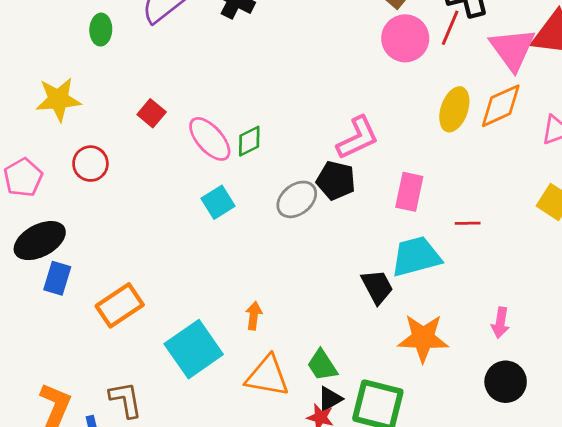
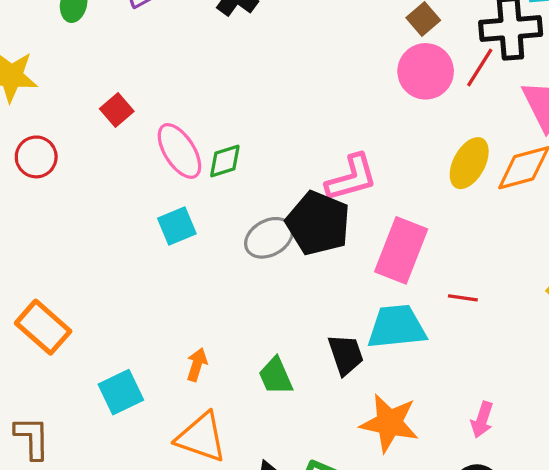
black pentagon: (336, 180) -> (318, 223), size x1.4
pink rectangle: (409, 192) -> (401, 250), size x1.4
orange rectangle: (120, 305) -> (43, 327), turned 66
cyan square: (194, 349) -> (121, 392), size x0.7
green trapezoid: (322, 365) -> (276, 376), moved

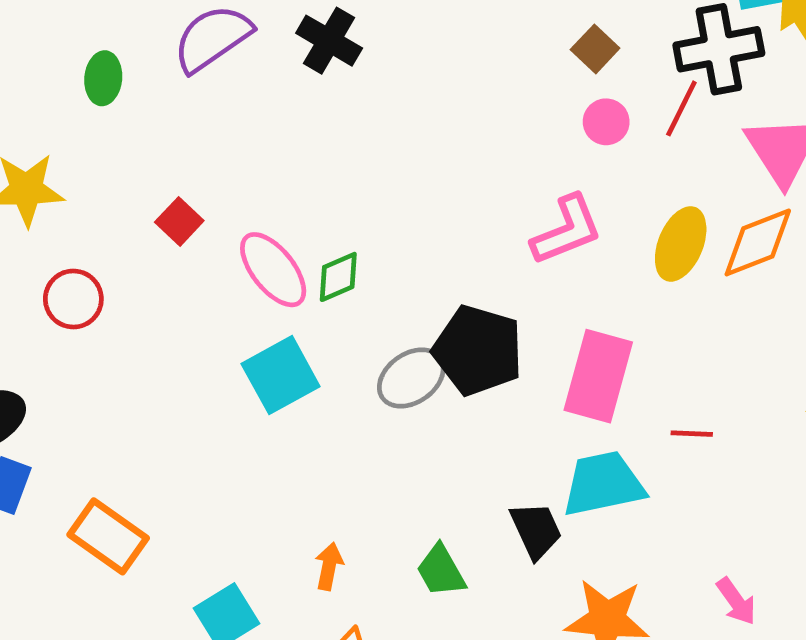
pink circle: (426, 71) -> (606, 122), size x0.6
pink L-shape: (351, 178) -> (567, 230), moved
cyan square: (177, 226) -> (281, 375), size x1.4
pink arrow: (482, 420) -> (736, 601), turned -48

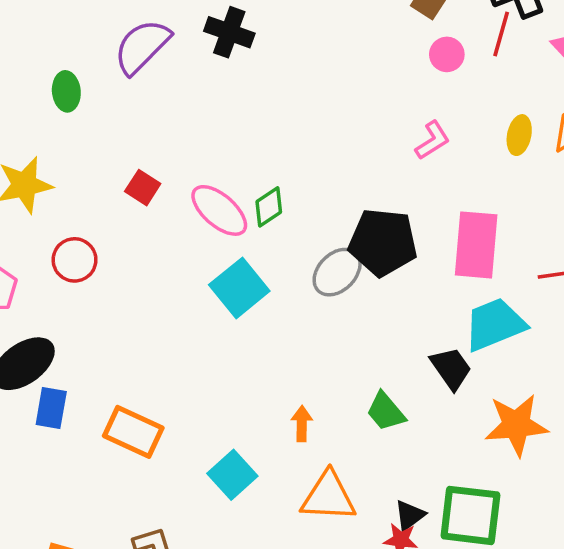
pink L-shape: (567, 230) -> (432, 140), size x0.7
yellow ellipse: (681, 244) -> (519, 135), size x0.7

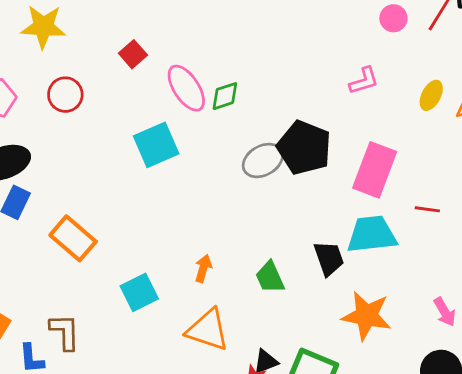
cyan square: (239, 288) -> (156, 145), moved

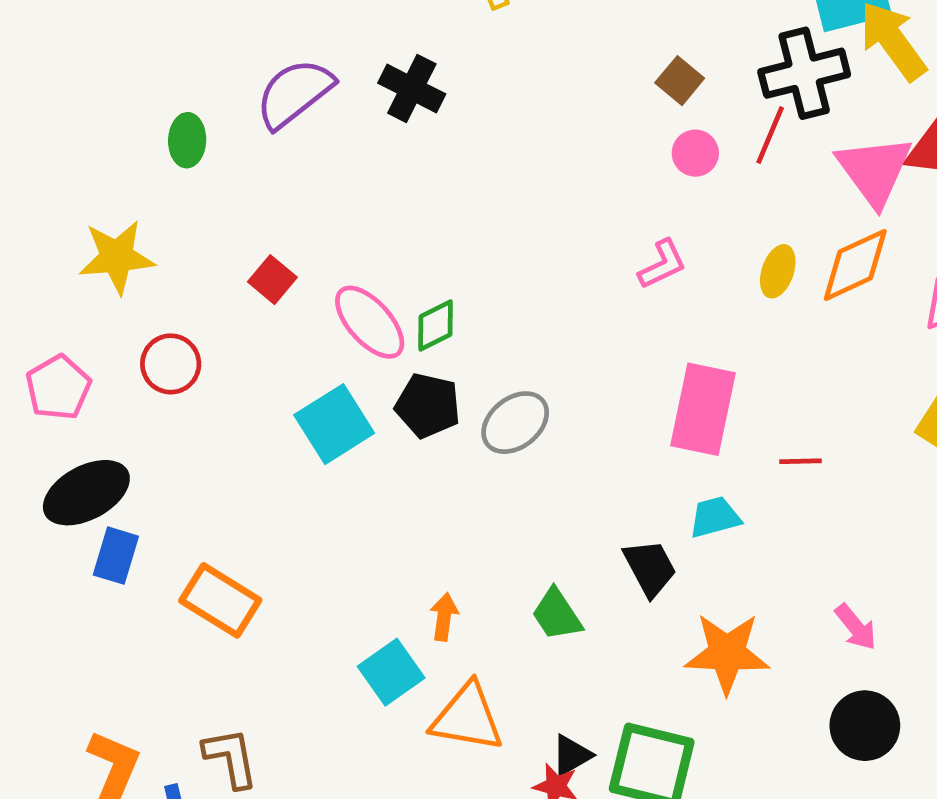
black pentagon: (304, 148) -> (428, 406), moved, size x0.7
cyan trapezoid: (372, 234) -> (715, 517), size x0.6
cyan square: (139, 292) -> (391, 672), moved

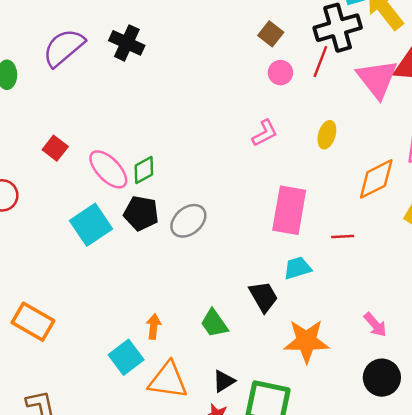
orange diamond: (855, 265) -> (376, 179), moved
black triangle: (572, 755) -> (224, 381), moved

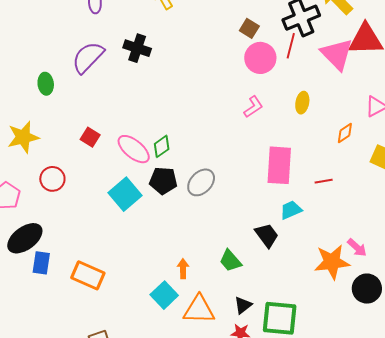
pink circle: (280, 73) -> (260, 58), size x1.6
orange diamond: (376, 179) -> (345, 133), size x0.6
orange star: (306, 341) -> (332, 262), moved

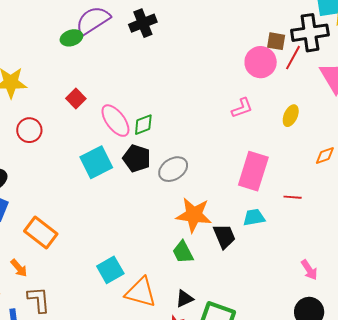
brown square: (249, 28) -> (276, 41), moved, turned -36
black cross: (137, 48) -> (143, 23), turned 36
green ellipse: (46, 84) -> (71, 38), moved, turned 65
orange star: (332, 262) -> (194, 215), moved
orange arrow: (183, 269) -> (19, 268), moved, turned 126

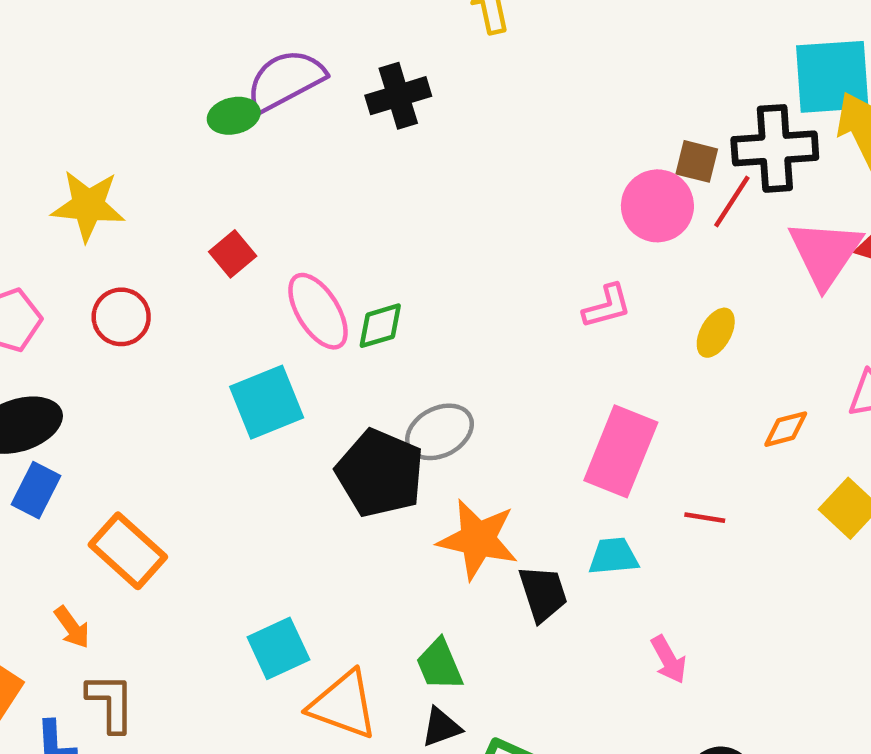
black pentagon: (137, 158) -> (380, 473), moved, size x1.4
green trapezoid: (183, 252) -> (440, 665), moved
pink arrow: (309, 270) -> (669, 659), moved

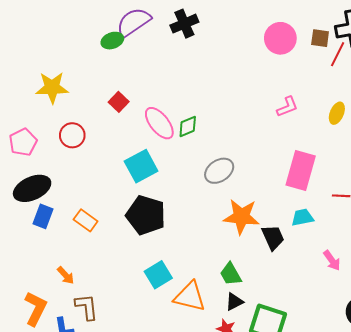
pink circle: (657, 206) -> (280, 38), moved
black pentagon: (380, 473) -> (146, 215), moved
orange rectangle: (128, 551) -> (86, 220), moved, size x0.7

